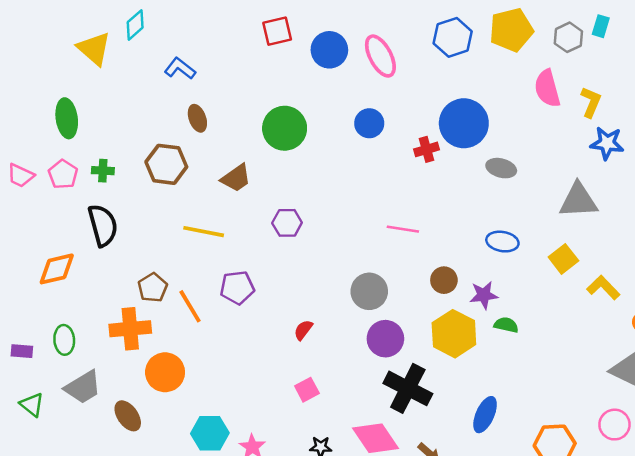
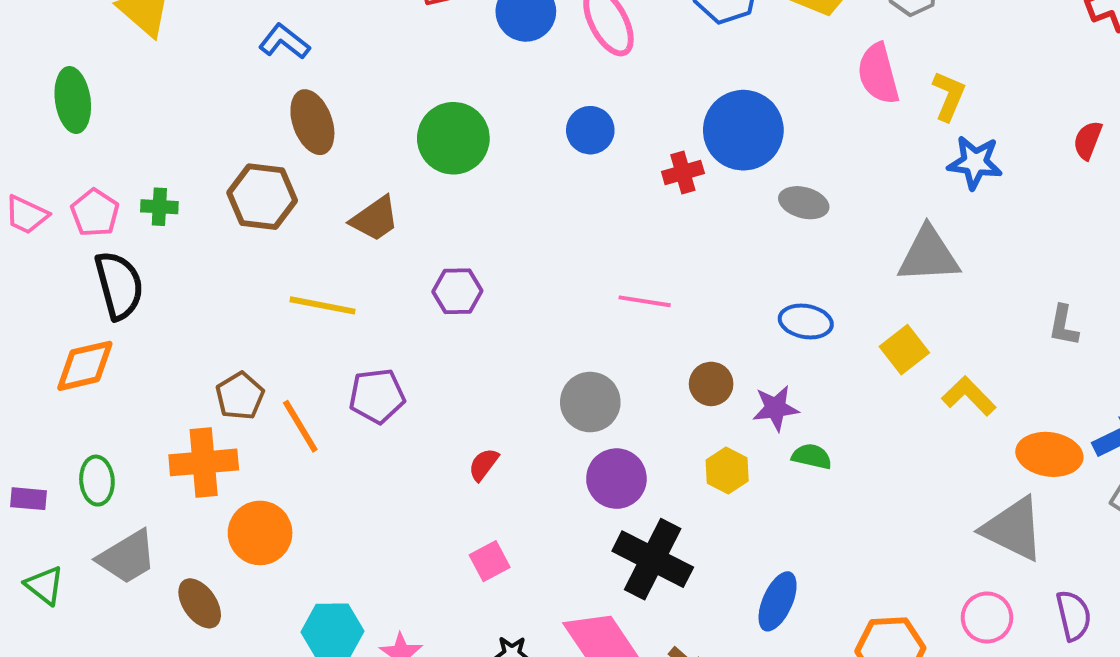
green ellipse: (67, 118) -> (73, 100), moved
brown ellipse: (197, 118) -> (312, 122), size x1.4
black semicircle: (103, 225) -> (119, 285), moved
yellow hexagon: (454, 334) -> (727, 471), size x0.6

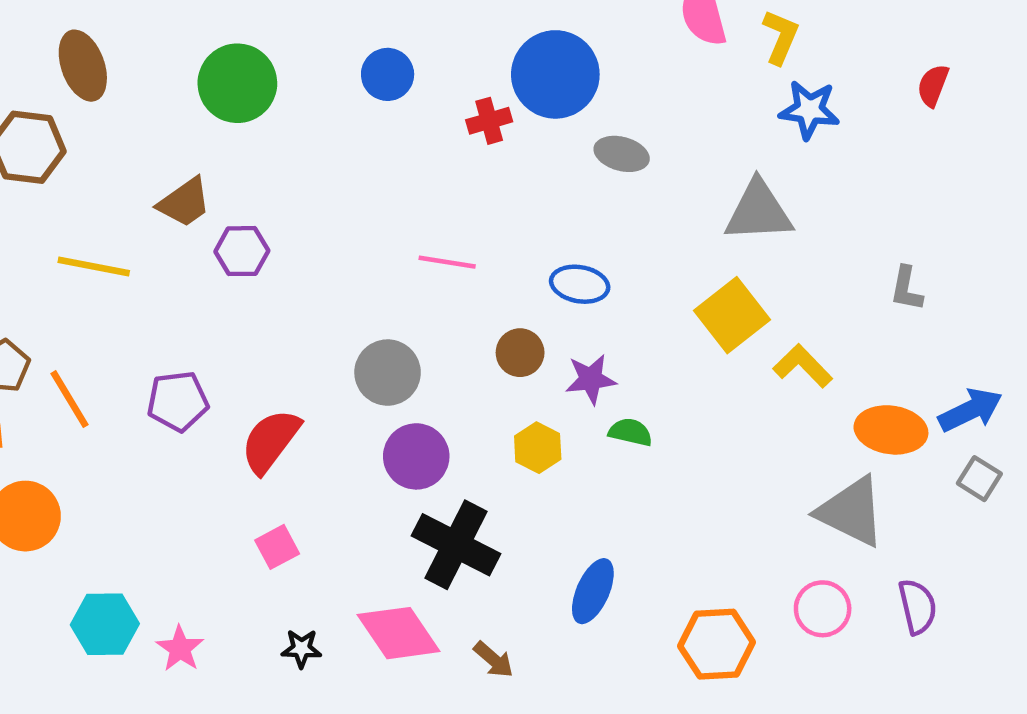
brown trapezoid: (375, 219) -> (184, 202), moved
blue ellipse: (806, 321) -> (580, 284), moved
yellow square: (904, 350) -> (732, 315), size x1.4
purple pentagon: (377, 396) -> (178, 401), moved
red semicircle: (484, 464) -> (270, 441), size x1.8

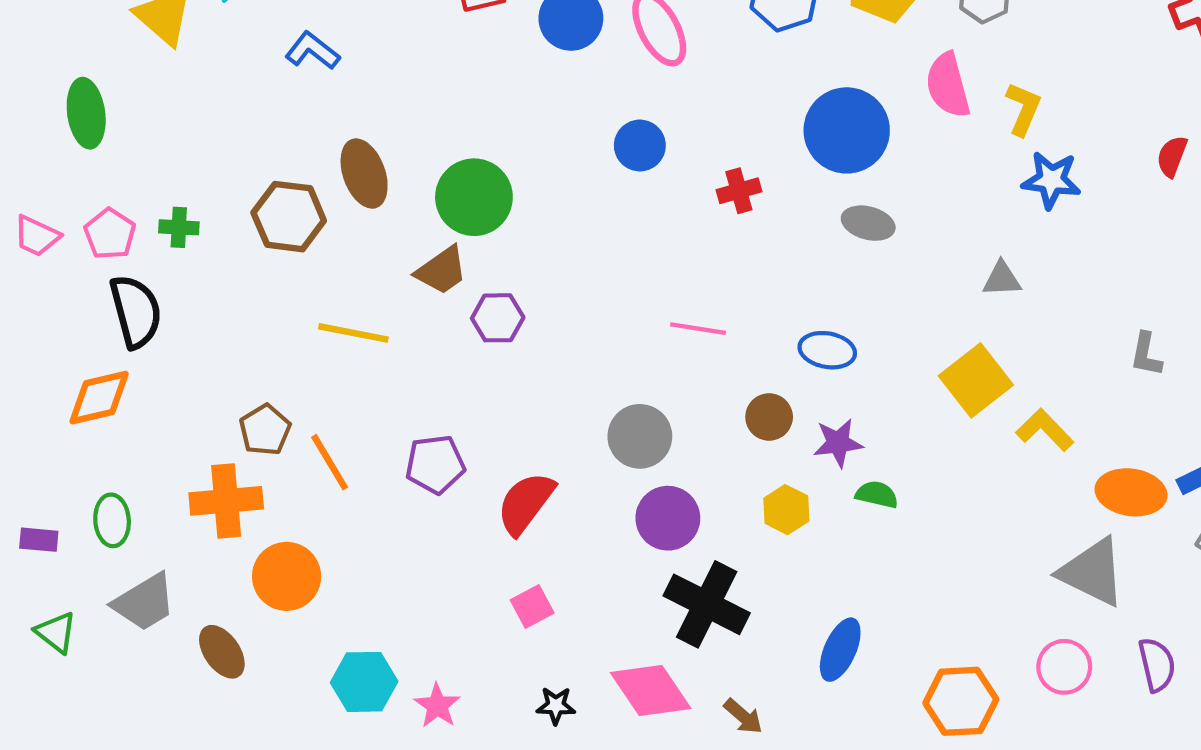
brown ellipse: (83, 66) -> (364, 174), moved
blue circle: (555, 74) -> (847, 130), moved
green circle: (237, 83) -> (474, 197), moved
gray triangle: (758, 211) -> (1002, 279), size x0.6

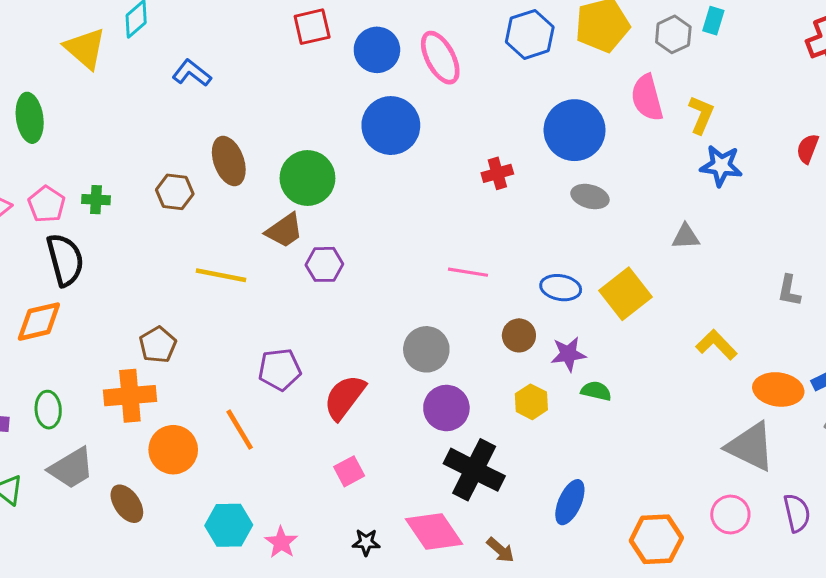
blue circle: (640, 146) -> (391, 126), moved, size x1.6
brown hexagon: (289, 217) -> (175, 192), size x0.7
yellow square: (976, 380) -> (625, 294), moved
orange line: (330, 462) -> (240, 430), moved

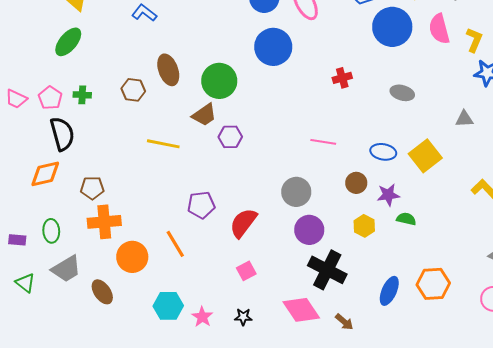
green ellipse: (30, 118) -> (68, 42), moved, turned 48
blue circle: (575, 130) -> (392, 27), moved
brown pentagon: (158, 345) -> (92, 188), moved, turned 30
orange hexagon: (656, 539) -> (433, 284), moved
black star: (366, 542) -> (243, 317), moved

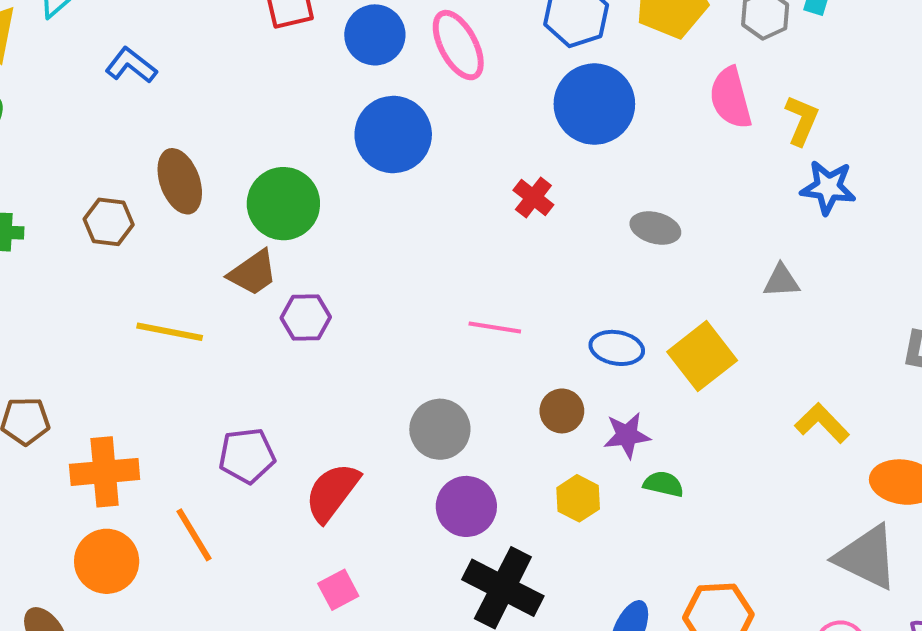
blue circle: (392, 27) -> (594, 104), moved
red cross: (342, 78) -> (533, 198), turned -36
orange cross: (104, 222) -> (105, 472), moved

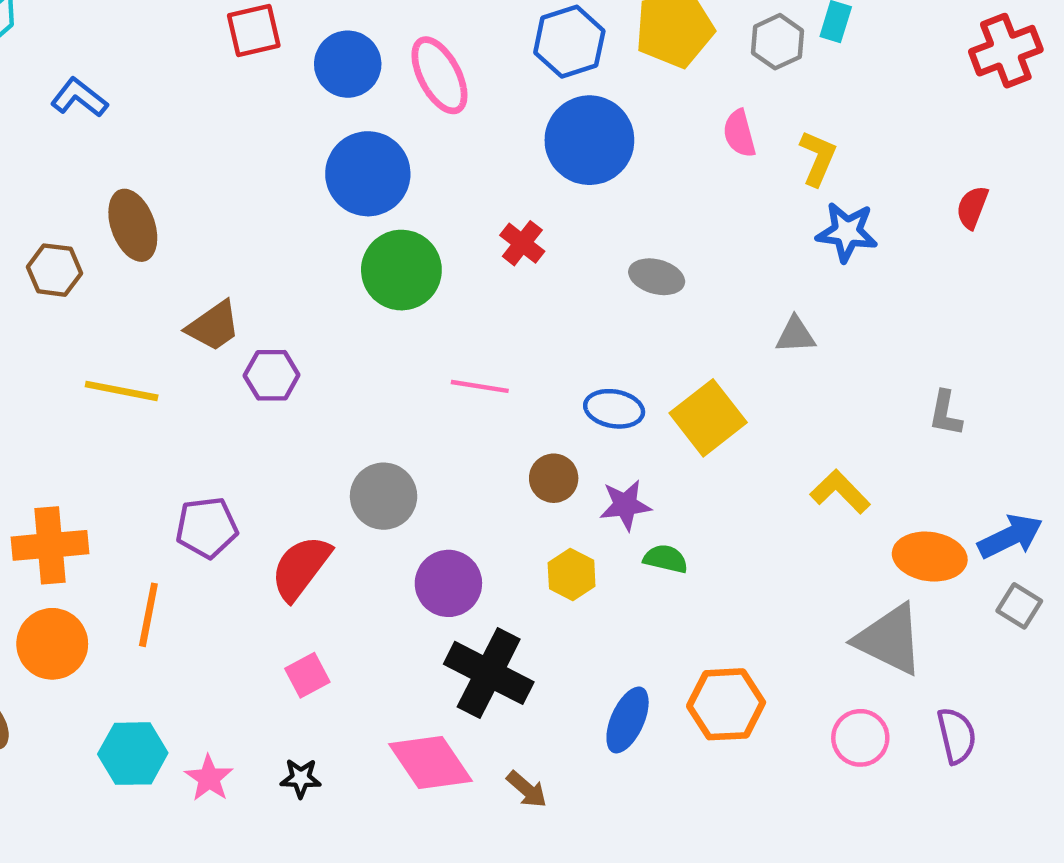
pink semicircle: (731, 98) -> (739, 133), size x0.7
green circle: (283, 204) -> (401, 270), moved
gray circle: (440, 429) -> (384, 496), moved
orange line: (194, 535) -> (148, 615), turned 42

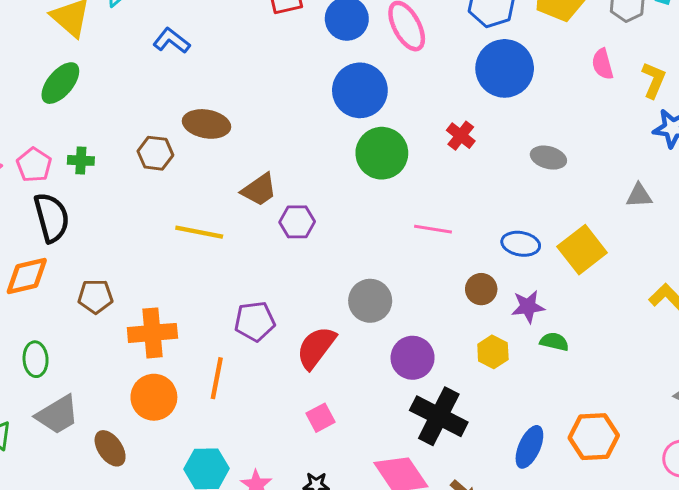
brown ellipse: (133, 225) -> (206, 124), turned -60

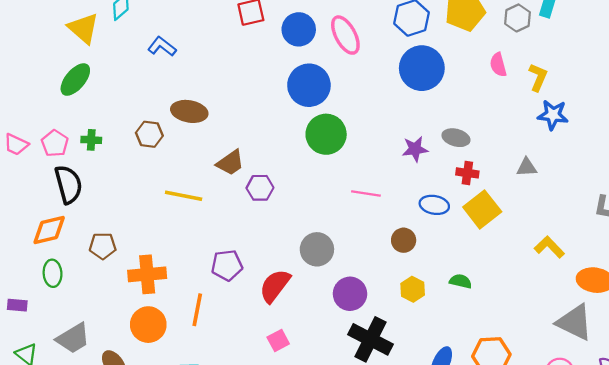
red cross: (461, 136) -> (467, 173), moved, turned -30
purple star: (528, 307) -> (415, 149), moved
green ellipse: (36, 359) -> (53, 273), moved

